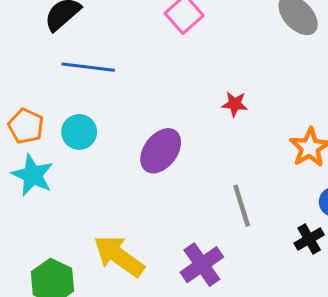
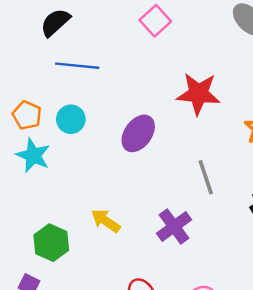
red star: (235, 104) -> (198, 94), size x2.0
yellow arrow: (119, 256) -> (106, 221), size x0.7

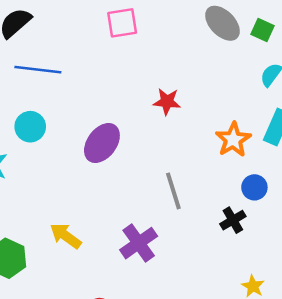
pink square: (155, 21) -> (122, 23), turned 32
red star: (198, 94) -> (167, 102), size x0.6

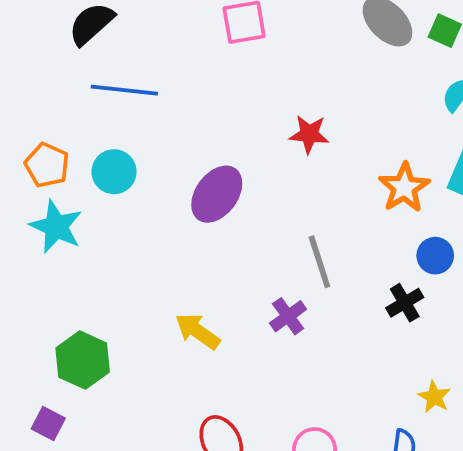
yellow arrow: (66, 236) -> (198, 331), moved
purple cross: (139, 243) -> (288, 316), moved, size x0.7

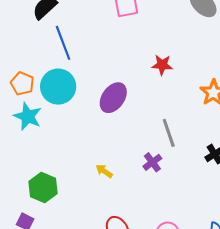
blue line: (124, 90) -> (63, 43), turned 64
cyan circle: (114, 172) -> (58, 87), size x1.5
yellow arrow: (198, 331) -> (104, 171), size x0.7

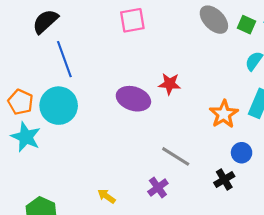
purple ellipse: (113, 98) -> (133, 99), moved, turned 72
gray line: (169, 133) -> (176, 156), turned -40

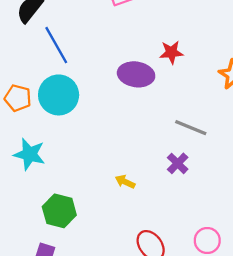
cyan star: (26, 137) -> (29, 154), moved

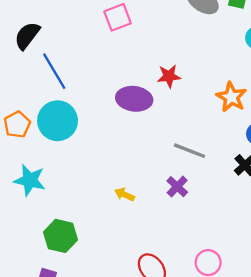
orange pentagon: (18, 98) -> (17, 124), turned 30
yellow arrow: (125, 182) -> (125, 194), moved

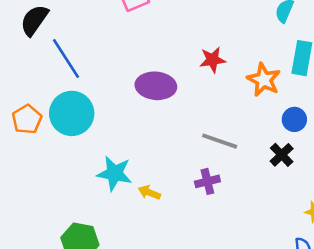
red star: (169, 76) -> (213, 60), moved
cyan star: (30, 180) -> (114, 173), moved
purple cross: (177, 187) -> (207, 181), turned 35

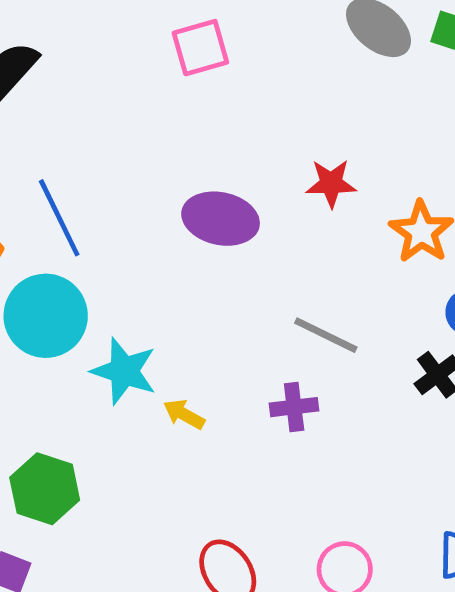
blue line: (66, 58) -> (59, 218), moved
cyan circle: (72, 113) -> (46, 316), moved

